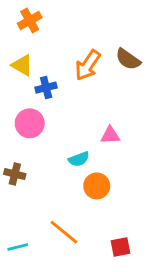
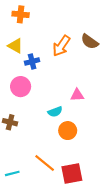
orange cross: (30, 21) -> (21, 14), turned 35
red square: (121, 247) -> (72, 173), moved, size x1.5

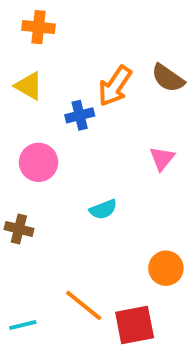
blue cross: (32, 61) -> (80, 115), moved
pink triangle: (77, 95) -> (162, 158), moved, turned -48
orange circle: (68, 131) -> (166, 268), moved

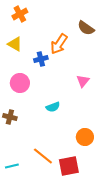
orange cross: (39, 27) -> (20, 14), turned -35
brown semicircle: (168, 78) -> (86, 28), moved

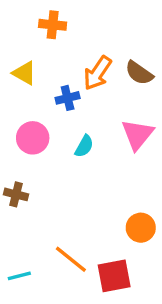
orange cross: (20, 14) -> (53, 25), moved, turned 35
brown semicircle: (86, 28) -> (139, 73), moved
pink triangle: (83, 81) -> (137, 135), size x1.5
cyan semicircle: (53, 107) -> (84, 146), moved, turned -40

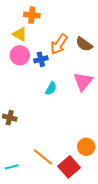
yellow triangle: (24, 73) -> (20, 34), moved
pink circle: (33, 138) -> (20, 55), moved
orange circle: (141, 228) -> (86, 147), moved
red square: (114, 276) -> (69, 167), turned -30

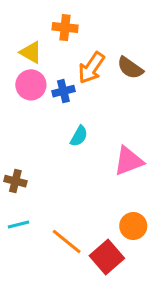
orange cross: (32, 15) -> (65, 28), moved
pink triangle: (83, 81) -> (129, 161), moved, turned 30
cyan line: (12, 167) -> (19, 224), moved

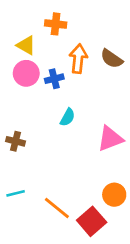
orange arrow: (91, 68) -> (78, 59), turned 152
brown cross: (15, 181) -> (16, 141), moved

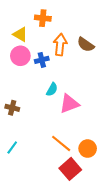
pink triangle: (110, 139) -> (69, 104), moved
cyan line: (16, 193) -> (12, 148), turned -40
orange line: (57, 208) -> (61, 143), moved

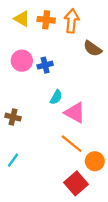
yellow triangle: (20, 34) -> (22, 19), moved
orange arrow: (60, 45) -> (72, 21), moved
pink triangle: (69, 104) -> (75, 113), turned 50
orange line: (61, 143) -> (72, 144), moved

